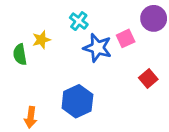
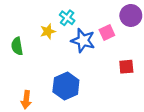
yellow star: (41, 40) -> (48, 31), moved
red square: (148, 79) -> (126, 67), turned 35

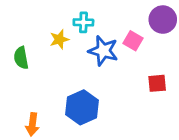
cyan cross: (67, 18) -> (83, 22), turned -35
pink square: (107, 33) -> (133, 41), turned -35

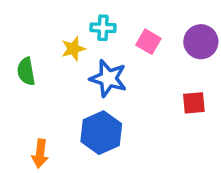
purple circle: (163, 20) -> (201, 42), moved
pink square: (133, 41) -> (148, 42), moved
blue star: (103, 51) -> (108, 78), moved

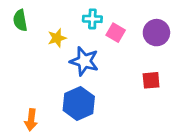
cyan cross: (103, 28) -> (92, 19), moved
green semicircle: (26, 71) -> (20, 20), moved

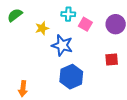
green semicircle: (20, 20) -> (15, 15), turned 63
blue hexagon: (79, 103) -> (71, 77), moved

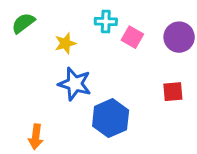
blue star: (62, 45) -> (75, 84), moved

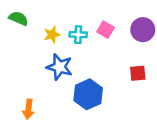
cyan cross: (106, 22) -> (78, 35), moved
green semicircle: (23, 23) -> (18, 18), turned 60

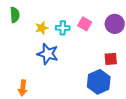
green semicircle: (18, 18) -> (15, 15), turned 63
blue hexagon: (88, 94) -> (99, 82), moved

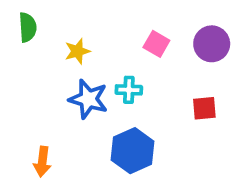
cyan cross: (63, 28) -> (129, 90), moved
blue hexagon: (99, 82) -> (133, 151), moved

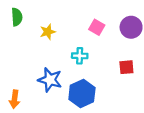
blue star: (88, 99) -> (50, 80), moved
orange arrow: (42, 162) -> (15, 99), moved

